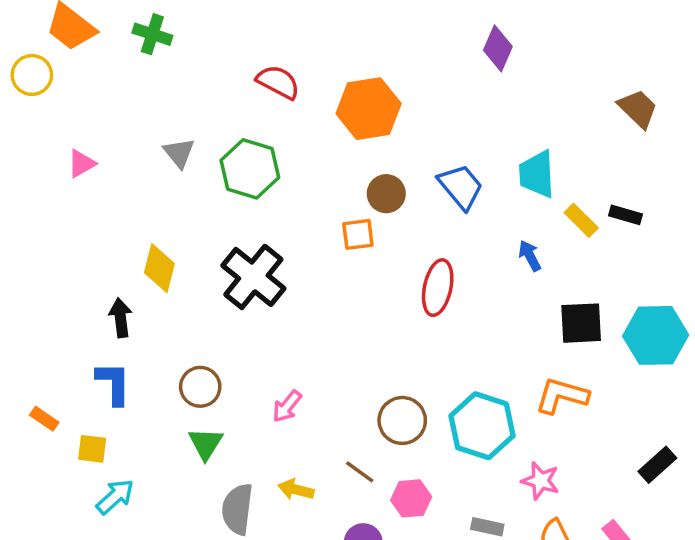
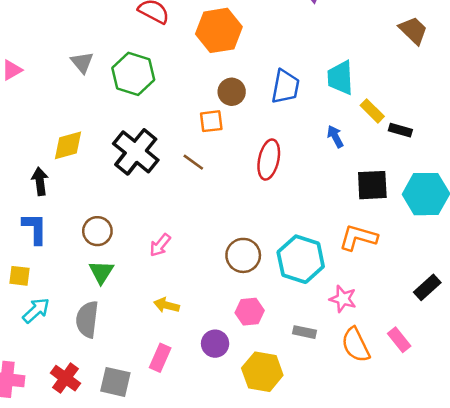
blue trapezoid: (461, 187) -> (285, 87), turned 51
black rectangle: (625, 215) -> (400, 130), moved
yellow diamond: (159, 268) -> (68, 145), turned 60
brown line: (360, 472) -> (193, 162), moved
gray semicircle: (237, 509) -> (87, 319), moved

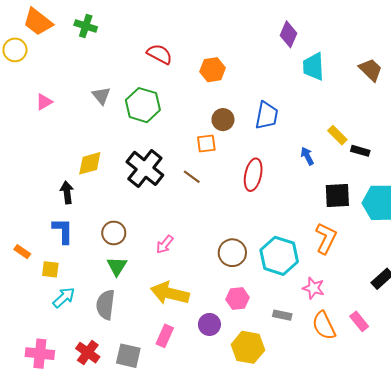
orange hexagon: (219, 30) -> (213, 70), size x0.7
cyan trapezoid: (340, 78) -> (313, 67), moved
orange L-shape: (358, 237) -> (326, 238), turned 100
yellow arrow: (166, 305) -> (170, 293), size x1.8

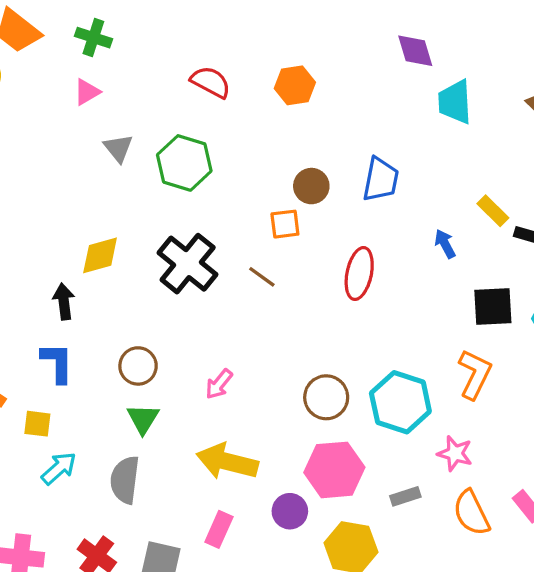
purple diamond: (288, 34) -> (415, 51), turned -40
orange hexagon: (213, 70) -> (295, 85), moved
pink triangle: (44, 102) -> (87, 92), moved
pink hexagon: (238, 298) -> (334, 470), size x1.6
gray rectangle: (282, 315) -> (405, 496), turned -30

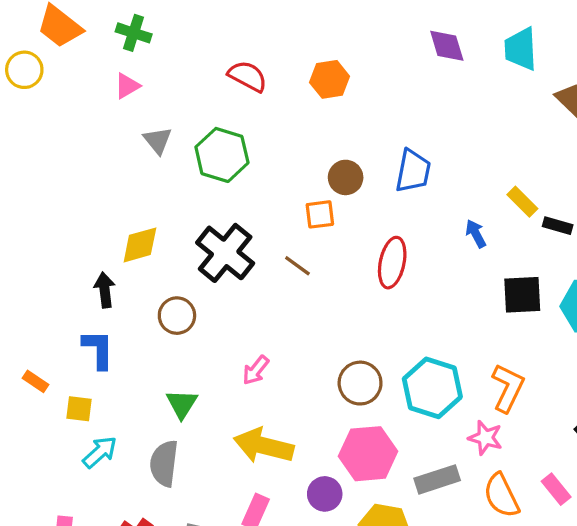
cyan trapezoid: (455, 102) -> (521, 49), moved
brown circle: (138, 366) -> (177, 316), moved
orange L-shape: (475, 374) -> (508, 388), moved
gray rectangle: (405, 496) -> (437, 479), size x1.5

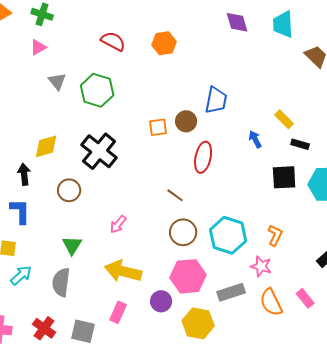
brown circle: (346, 177) -> (186, 121), moved
black rectangle: (558, 226) -> (300, 144), moved
brown line: (297, 266) -> (175, 195), moved
orange L-shape: (508, 388) -> (275, 235), size x0.7

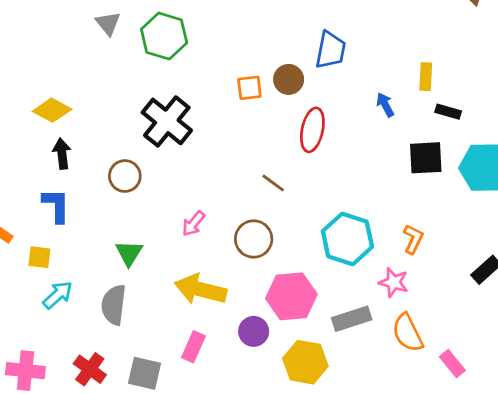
yellow rectangle: (284, 119) -> (426, 77), turned 48
yellow diamond: (46, 146) -> (52, 110), moved, turned 44
brown circle: (183, 232) -> (254, 239), moved
pink rectangle: (305, 298) -> (452, 364), moved

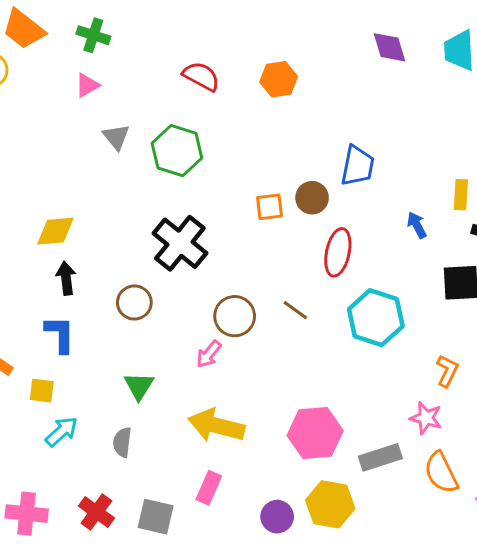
yellow diamond: (52, 110) -> (55, 231), turned -33
brown circle: (254, 239) -> (235, 316), moved
cyan hexagon: (347, 239) -> (376, 318), moved
gray semicircle: (114, 305) -> (122, 442), size x0.7
purple circle: (254, 331) -> (277, 517), moved

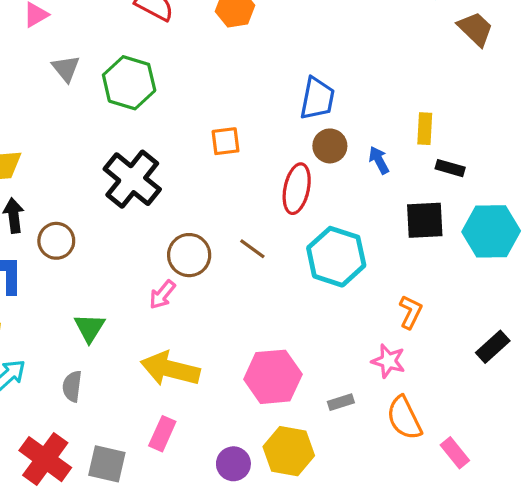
brown circle: (312, 198) -> (330, 146), moved
brown circle: (134, 302) -> (56, 241), moved
gray rectangle: (380, 457) -> (341, 402), size x0.6
red cross: (96, 512) -> (45, 459), size x1.4

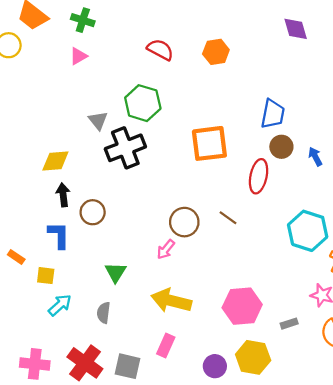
gray triangle: (66, 68) -> (98, 121), moved
orange square: (226, 141) -> (209, 143), size x1.8
black cross: (132, 179) -> (125, 148), moved, turned 30
cyan hexagon: (336, 257) -> (308, 231), moved

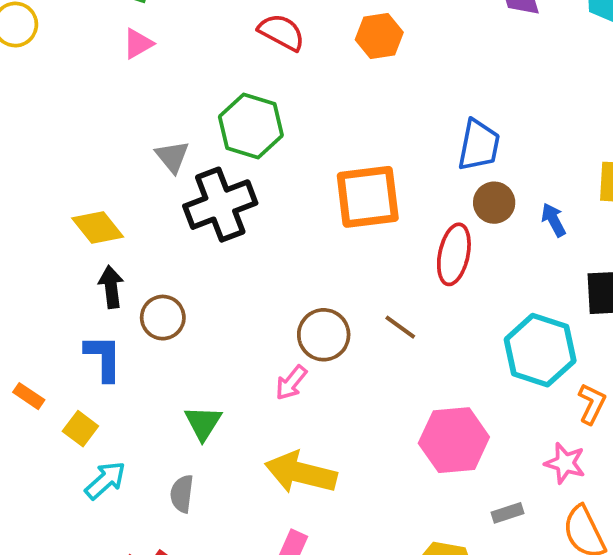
yellow diamond: (55, 161) -> (98, 228), turned 56
yellow square: (46, 276) -> (80, 429), turned 30
pink hexagon: (242, 306) -> (454, 440), moved

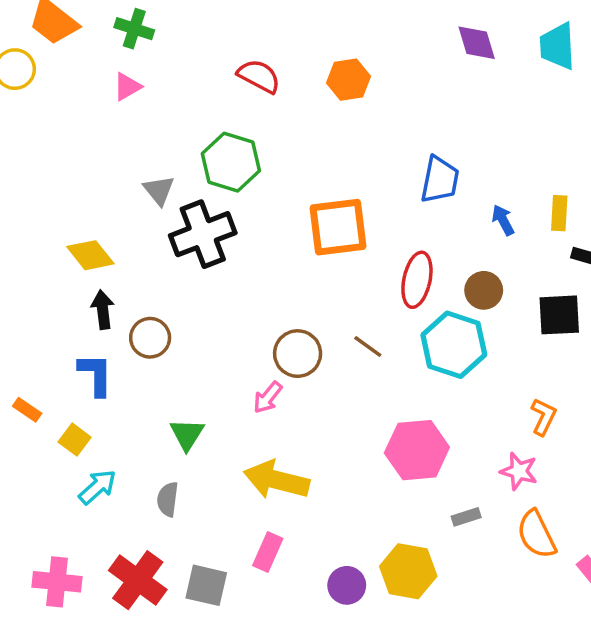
brown circle: (494, 203) -> (484, 290), moved
blue arrow: (553, 220) -> (503, 220), moved
cyan hexagon: (540, 350) -> (454, 345), moved

